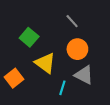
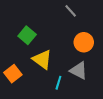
gray line: (72, 21) -> (71, 11), moved
orange circle: (77, 49) -> (84, 42), moved

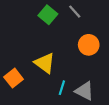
green square: (27, 35) -> (48, 15), moved
gray triangle: (79, 71) -> (84, 91), moved

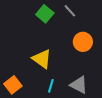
orange square: (14, 78) -> (13, 85), moved
cyan line: (62, 88) -> (51, 86), moved

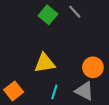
orange circle: (83, 42) -> (93, 67), moved
yellow triangle: (42, 59) -> (45, 63), turned -45

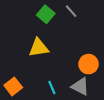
yellow triangle: (45, 63) -> (39, 48), moved
cyan line: (54, 92) -> (52, 87), turned -40

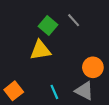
gray line: (71, 11) -> (74, 20), moved
green square: (46, 14) -> (48, 26), moved

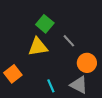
gray line: (74, 20) -> (69, 41), moved
orange square: (14, 91) -> (13, 74), moved

